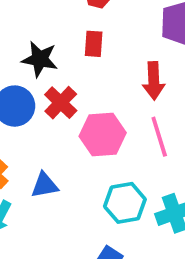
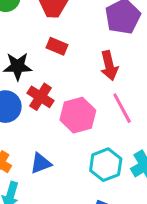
red rectangle: (94, 44) -> (57, 46), turned -60

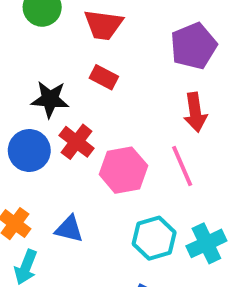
red arrow: (109, 66) -> (195, 112), moved
blue triangle: (41, 163) -> (69, 229), turned 30

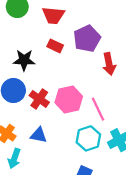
purple pentagon: (194, 46) -> (87, 39), moved
red cross: (77, 142) -> (39, 99), moved
pink line: (182, 166) -> (98, 109), moved

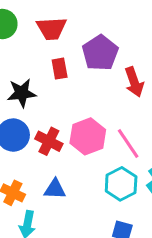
red rectangle: (55, 46) -> (60, 69), turned 63

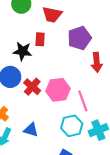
red rectangle: (60, 69) -> (40, 39), moved
blue triangle: (55, 189) -> (31, 130), moved

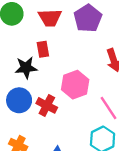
purple pentagon: (79, 38) -> (88, 18), moved
pink hexagon: (58, 90) -> (75, 85), moved

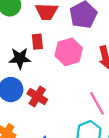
pink hexagon: (75, 85) -> (69, 52), moved

